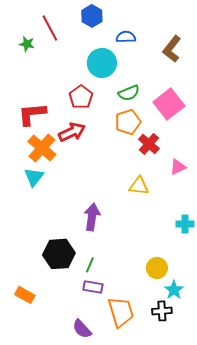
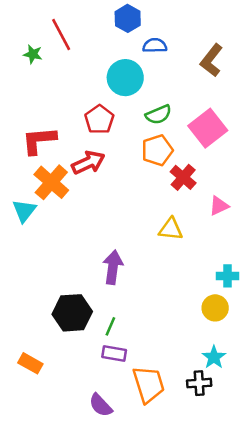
blue hexagon: (92, 16) -> (128, 18), moved
cyan triangle: (34, 177) -> (24, 211), moved
yellow circle: (157, 268) -> (215, 308), moved

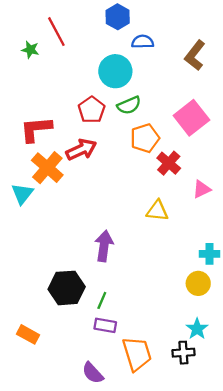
green semicircle: (158, 115) -> (129, 105), moved

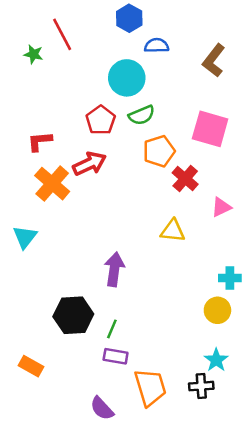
pink square: (191, 118) -> (210, 129), turned -36
red L-shape: (36, 129) -> (40, 141), size x0.7
cyan triangle: (22, 194) -> (25, 237), moved

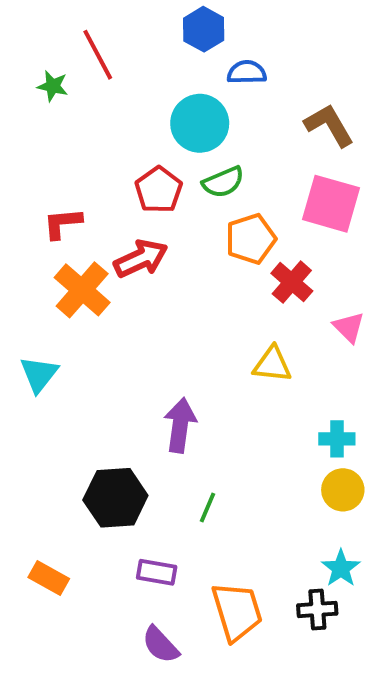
brown L-shape: (214, 60) -> (329, 125), moved, turned 112
pink triangle: (221, 207) -> (349, 327), turned -50
cyan cross: (230, 278) -> (337, 439), moved
green line: (112, 329) -> (208, 508), moved
purple rectangle: (116, 356) -> (157, 572), moved

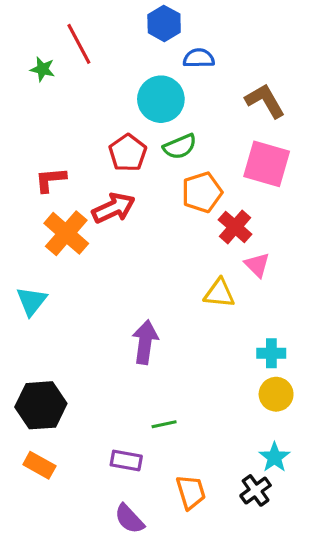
pink triangle: (349, 327) -> (257, 265), moved
black hexagon: (115, 498) -> (41, 405), moved
green line: (208, 508) -> (164, 424), moved, turned 55
black cross: (317, 609) -> (256, 490), turned -32
orange trapezoid: (237, 611) -> (191, 492), size x0.7

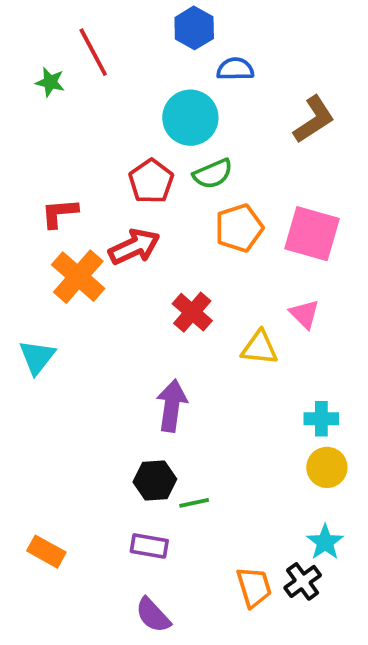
brown L-shape: (265, 101) -> (314, 120), turned 87
pink square: (267, 164) -> (312, 234), moved
red cross: (235, 227) -> (192, 312), moved
black hexagon: (41, 405) -> (155, 480), moved, size x0.7
orange trapezoid: (191, 492) -> (254, 587), moved

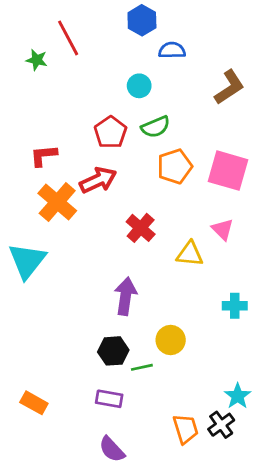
cyan circle: (190, 118) -> (139, 86), size x0.6
cyan triangle: (37, 357) -> (27, 261), size x1.4
yellow circle: (327, 467) -> (171, 340), moved

